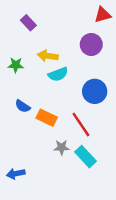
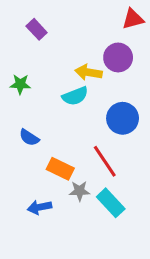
yellow arrow: (48, 56) -> (88, 72), moved
orange rectangle: (47, 118) -> (60, 169), moved
blue arrow: (16, 174) -> (40, 207), moved

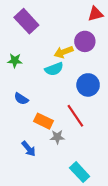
purple rectangle: (37, 29) -> (26, 21), size x1.6
yellow arrow: (88, 72) -> (64, 52), turned -30
cyan rectangle: (111, 203) -> (80, 172), moved
blue arrow: (40, 207) -> (29, 149), turned -119

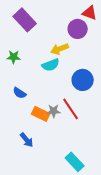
red triangle: (95, 14) -> (90, 13), turned 35
purple circle: (85, 41) -> (78, 29), moved
gray star: (57, 137) -> (54, 111), moved

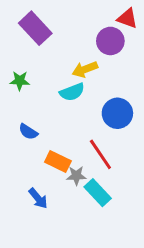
gray star: (54, 111) -> (76, 176), moved
cyan rectangle: (75, 162) -> (98, 193), moved

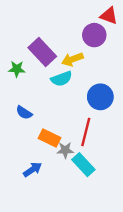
purple rectangle: (35, 28) -> (42, 52), moved
red line: (100, 154) -> (86, 132), turned 48
blue arrow: (38, 198) -> (33, 169), turned -84

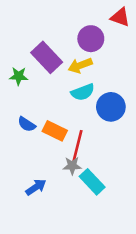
purple circle: (94, 35) -> (91, 39), moved
cyan semicircle: (62, 79) -> (83, 92), moved
red line: (86, 132) -> (77, 146), moved
orange rectangle: (49, 138) -> (55, 131), moved

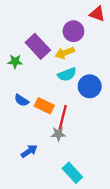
cyan rectangle: (92, 182) -> (72, 173), moved

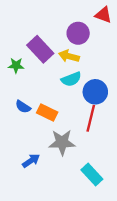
yellow arrow: (65, 53) -> (69, 56), turned 36
red line: (63, 118) -> (91, 118), moved
gray star: (58, 134) -> (62, 142), size x1.6
cyan rectangle: (72, 173) -> (92, 174), moved

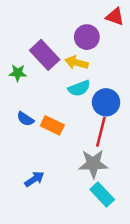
gray star: (62, 142) -> (93, 164), moved

